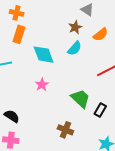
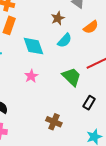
brown star: (75, 27) -> (58, 18), moved
green trapezoid: (80, 98) -> (72, 77), moved

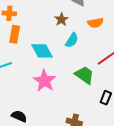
orange semicircle: (91, 27) -> (96, 23), turned 35
pink star: (31, 76) -> (45, 81), size x1.6

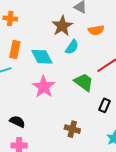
brown star: (61, 19) -> (62, 26), size x1.5
orange rectangle: (15, 34) -> (15, 50), moved

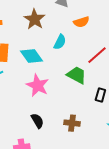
brown star: (62, 26) -> (35, 19), moved
black semicircle: (17, 122) -> (37, 121), moved, turned 42

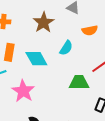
green trapezoid: (77, 75) -> (79, 83), turned -35
pink star: (38, 85) -> (23, 91), moved

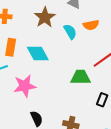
cyan semicircle: (66, 48) -> (70, 32), moved, turned -63
pink star: (23, 91) -> (25, 86), turned 30

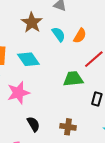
orange semicircle: (91, 25) -> (80, 36), moved, turned -42

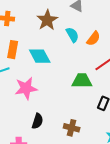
black semicircle: (33, 124) -> (37, 121), turned 42

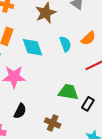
cyan semicircle: (72, 35) -> (65, 44), moved
green trapezoid: (82, 81) -> (68, 92), moved

